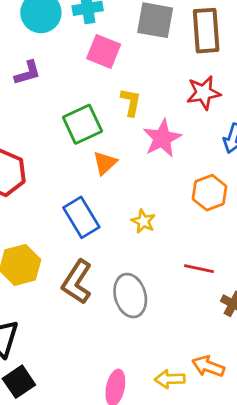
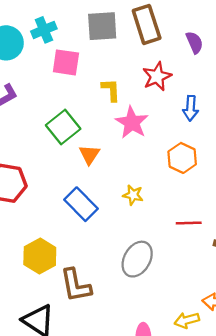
yellow L-shape: (131, 102) -> (111, 90), moved
brown L-shape: (77, 282) -> (76, 285), moved, turned -30
gray ellipse: (130, 296) -> (137, 259), turned 60

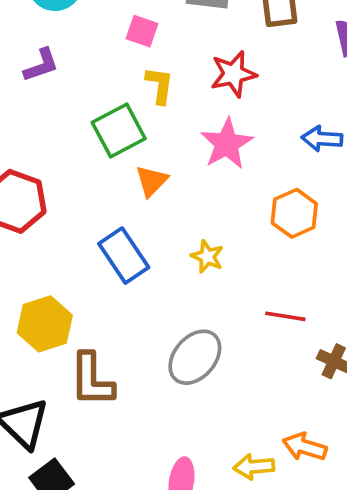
pink square: (66, 62) -> (142, 31), size x0.7
red star: (157, 76) -> (233, 74), moved
yellow L-shape: (111, 90) -> (160, 85), moved
blue arrow: (191, 108) -> (322, 139), turned 80

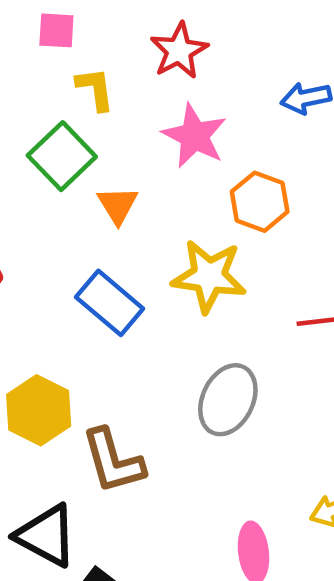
orange hexagon: (294, 213) -> (260, 202), moved
yellow star: (207, 257) -> (209, 276), size x1.8

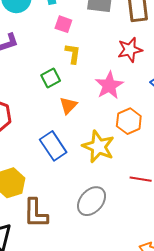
red star: (179, 51) -> (130, 50), moved
green square: (62, 156) -> (51, 78), size x0.7

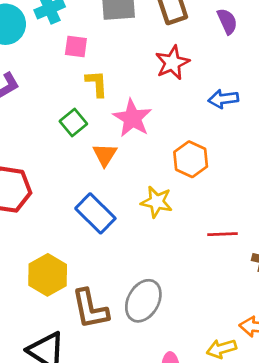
pink star: (109, 85) -> (132, 118), moved
yellow star: (98, 147) -> (157, 202), size x0.7
gray ellipse: (92, 201) -> (143, 301), moved

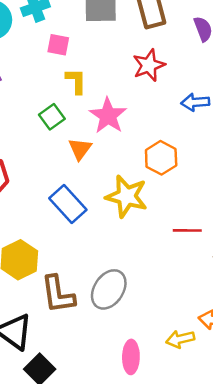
yellow star: (157, 202) -> (127, 196), size x1.4

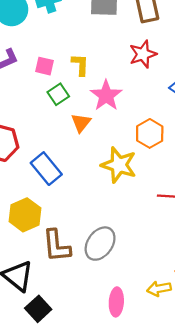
pink square: (58, 45) -> (45, 66), moved
blue rectangle: (68, 204) -> (46, 169), moved

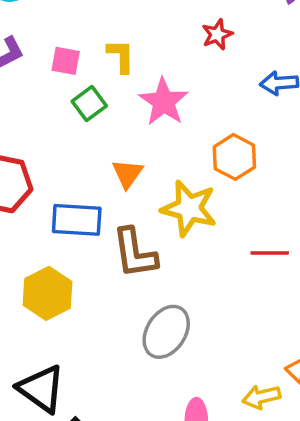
red star: (143, 54) -> (217, 34), size x0.7
orange triangle: (81, 123) -> (127, 174), moved
blue rectangle: (46, 169) -> (77, 220), turned -44
brown L-shape: (57, 246) -> (135, 253), moved

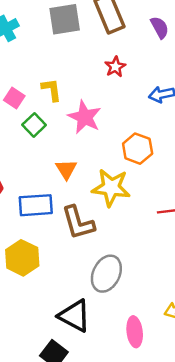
pink square: (66, 61) -> (14, 98), turned 30
black triangle: (41, 389) -> (74, 316), moved

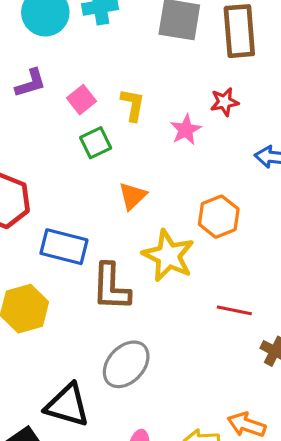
pink star: (85, 117) -> (186, 130), moved, size x0.7
orange triangle: (66, 169) -> (133, 196), moved
black triangle: (74, 316) -> (67, 405), turned -30

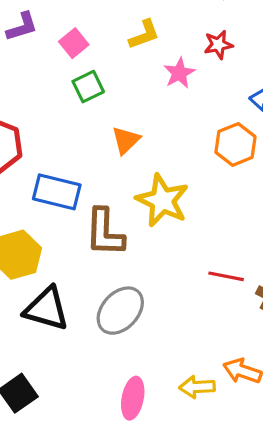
yellow L-shape: (133, 105) -> (144, 35), moved, turned 60
orange hexagon: (219, 217) -> (235, 144), moved
red line: (234, 310) -> (226, 276), moved
black triangle: (67, 405) -> (46, 309), moved

